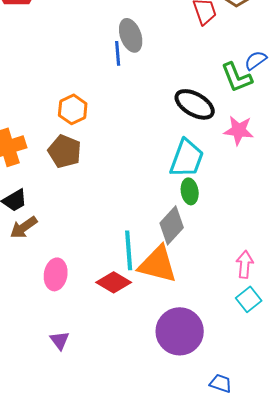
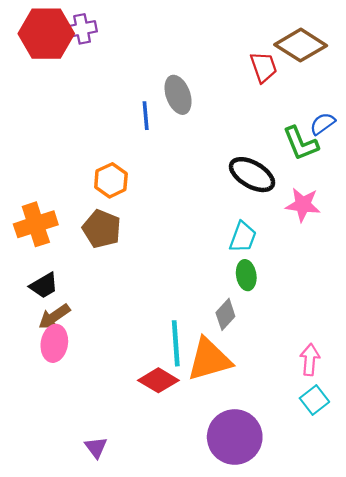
blue line: (118, 53) -> (146, 116), moved
cyan trapezoid: (187, 158) -> (243, 237), size x0.7
gray diamond: (172, 225) -> (225, 314), size x0.7
orange triangle: (158, 264) -> (209, 360), turned -30
pink ellipse: (56, 274) -> (54, 343), moved

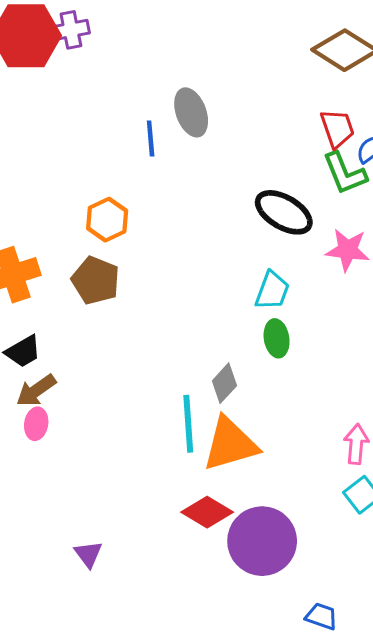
red trapezoid: (264, 67) -> (337, 128), moved
gray diamond: (225, 314) -> (224, 383), moved
pink ellipse: (54, 343) -> (36, 424), size x0.7
red diamond: (158, 380) -> (207, 512), moved

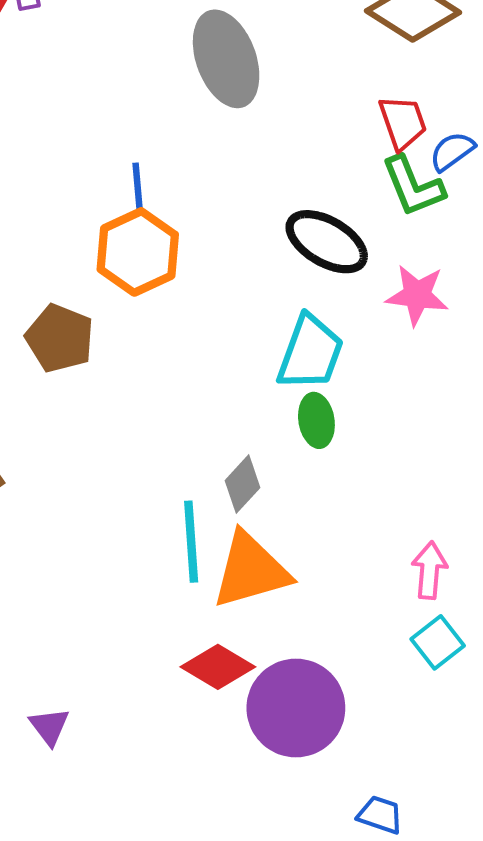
gray ellipse: (191, 112) -> (226, 59), moved, size x1.4
blue line: (151, 139) -> (138, 188), moved
orange hexagon: (107, 220) -> (138, 252), moved, size x1.4
cyan trapezoid: (272, 291) -> (310, 353), size x1.4

